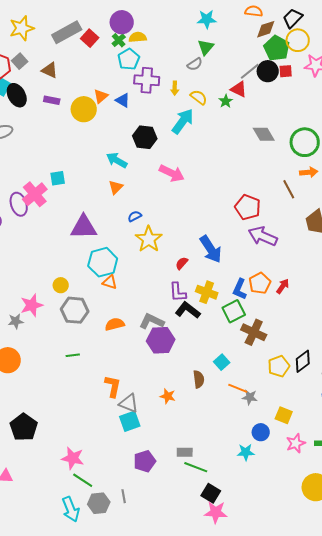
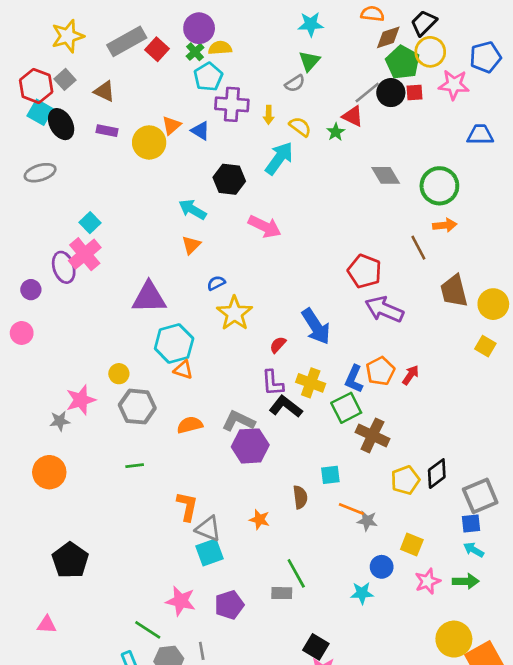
cyan square: (58, 178) -> (90, 223), moved, turned -35
cyan square: (222, 362) -> (330, 475), turned 35
pink star: (73, 458) -> (181, 601), moved
green line: (196, 467) -> (296, 573), moved, turned 40

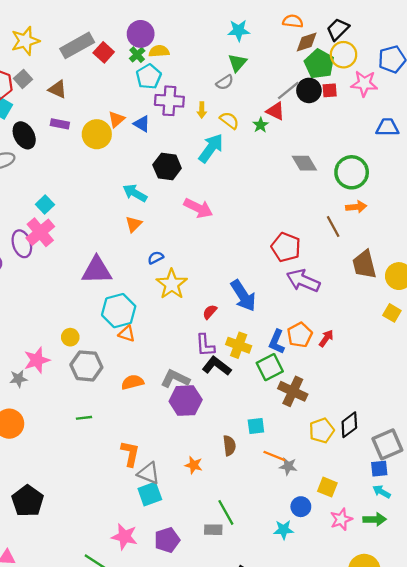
black ellipse: (61, 124) -> (24, 135), moved

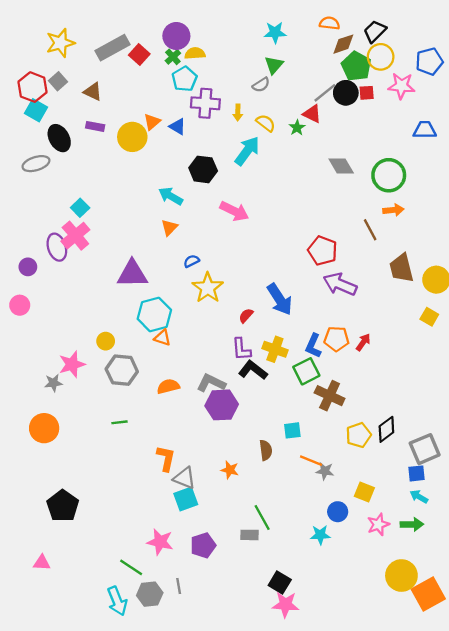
orange pentagon: (300, 335) -> (336, 339), turned 30

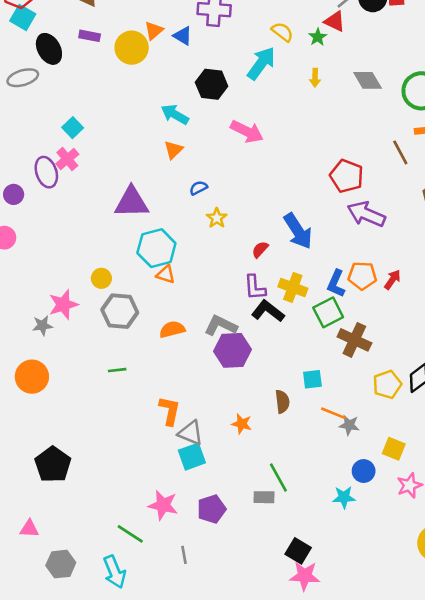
yellow arrow: (238, 113) -> (315, 78), moved
pink cross: (75, 236) -> (67, 159), size x0.7
yellow star: (208, 288) -> (217, 218), size x0.6
gray hexagon: (150, 594) -> (61, 564), moved

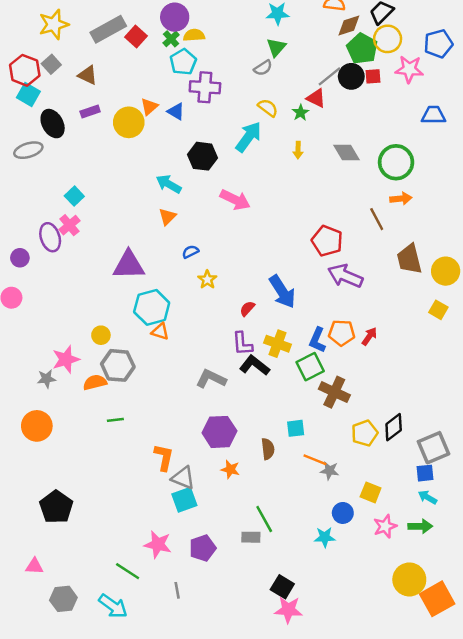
purple rectangle: (90, 36) -> (90, 111), turned -30
orange semicircle: (172, 329) -> (95, 382), moved
purple hexagon: (232, 350) -> (219, 432), moved
cyan arrow: (115, 572) -> (113, 606), turned -32

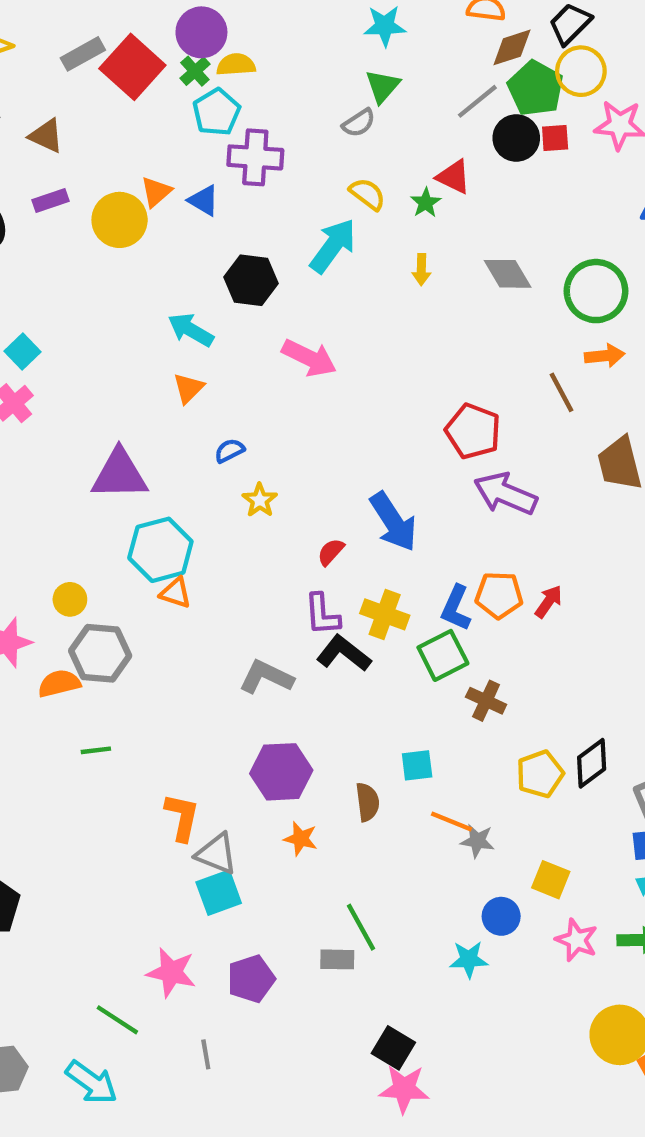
gray rectangle: (108, 29) -> (83, 54), size x0.7
red square: (136, 36) -> (132, 67), size x1.6
gray line: (329, 76) -> (477, 101), moved
brown cross: (334, 392) -> (486, 701), size x0.7
pink star: (385, 526) -> (577, 940), turned -30

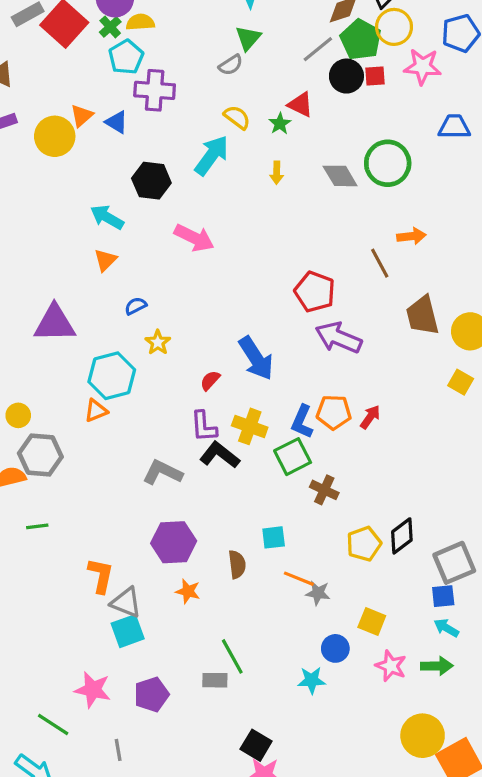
green circle: (596, 291) -> (388, 163), moved
cyan hexagon: (160, 550) -> (112, 376), moved
orange triangle: (176, 593) -> (96, 411), turned -40

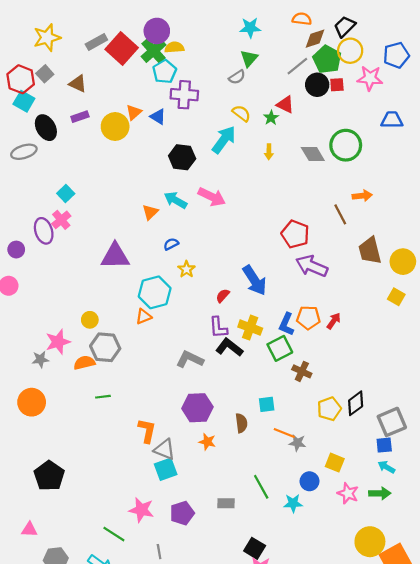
green cross: (110, 27) -> (154, 51), size x1.6
cyan arrow: (107, 217) -> (175, 200), moved
green line: (232, 656) -> (261, 487), moved

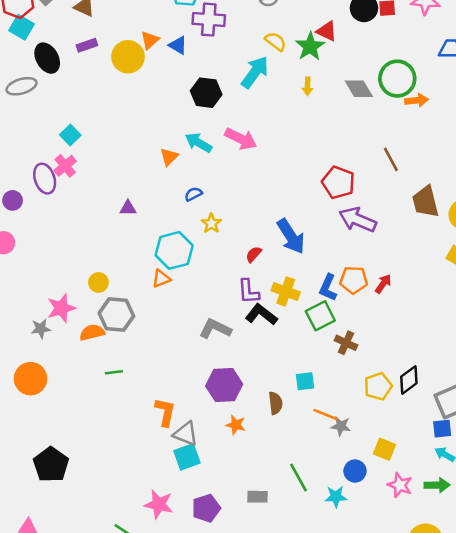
green star: (271, 118) -> (310, 46), size x1.6
orange arrow: (362, 196) -> (417, 100), moved
purple triangle: (115, 256) -> (128, 208), size x0.5

